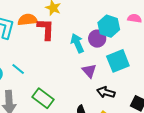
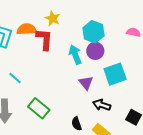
cyan hexagon: (109, 26) -> (93, 32), moved

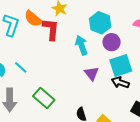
orange semicircle: (27, 29) -> (33, 19), turned -138
purple circle: (95, 51) -> (112, 42), moved
black arrow: (102, 105) -> (120, 82), moved

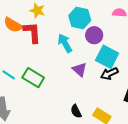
cyan square: (121, 65) -> (107, 57), turned -35
black arrow: (120, 82) -> (109, 74), turned -36
green rectangle: (44, 98) -> (33, 78), moved

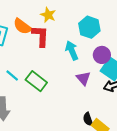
purple circle: (94, 35) -> (102, 55), moved
black semicircle: (76, 111) -> (88, 119), moved

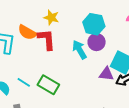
purple circle: (102, 55) -> (97, 42), moved
purple triangle: (83, 78) -> (106, 74), moved, turned -35

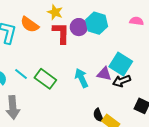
red L-shape: (47, 39) -> (61, 33), moved
purple circle: (97, 42) -> (79, 27), moved
cyan arrow: (79, 50) -> (81, 78), moved

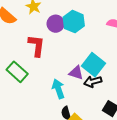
red L-shape: (61, 33) -> (36, 46), moved
cyan arrow: (81, 78) -> (58, 89), moved

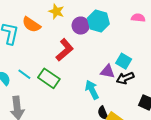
red L-shape: (36, 46) -> (65, 50), turned 50
cyan square: (94, 65) -> (124, 61), size x0.7

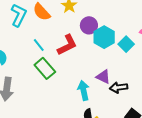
cyan hexagon: (98, 21) -> (104, 37), moved
cyan square: (124, 61) -> (126, 44), moved
cyan line: (24, 74) -> (39, 45), moved

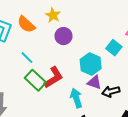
purple circle: (89, 25) -> (63, 36), moved
cyan hexagon: (104, 37) -> (91, 64), moved
red L-shape: (67, 45) -> (54, 77), moved

